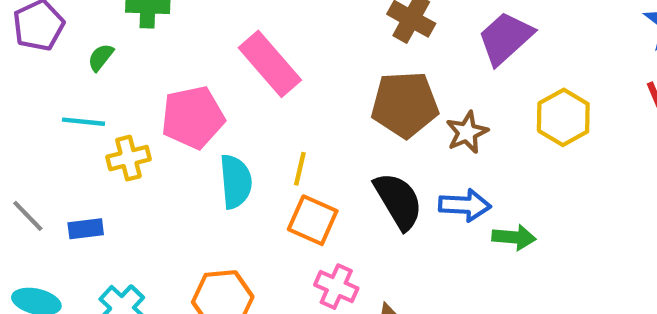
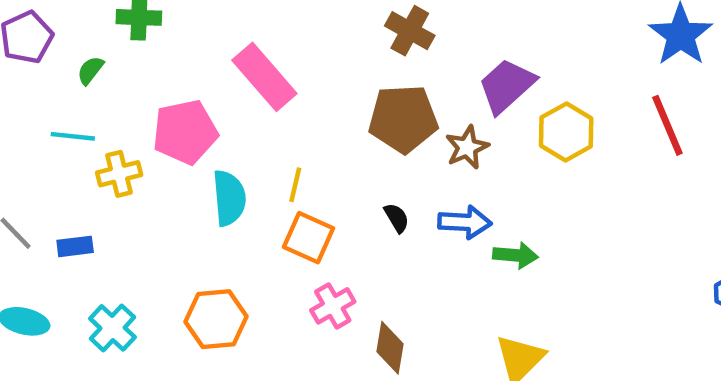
purple trapezoid: (505, 38) -> (507, 86), moved
black semicircle: (398, 201) -> (397, 218), size x0.5
pink cross: (336, 287) -> (333, 306), turned 36

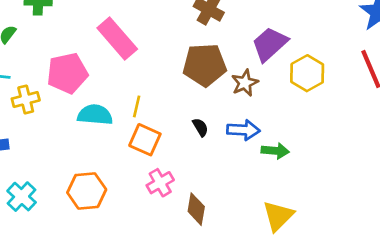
cyan semicircle: (229, 198) -> (95, 115), turned -80

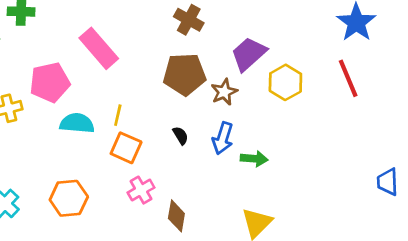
blue arrow: (243, 130) -> (223, 138), turned 104

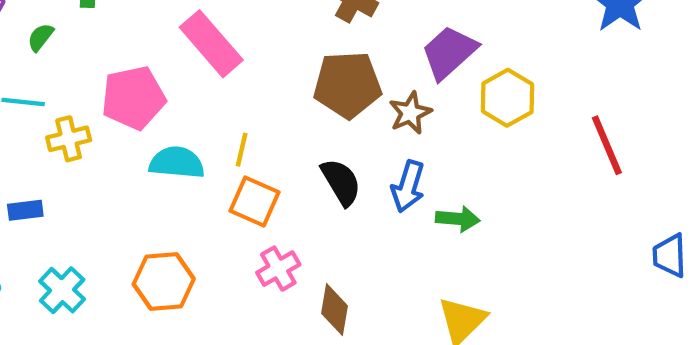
red line: (348, 78) -> (607, 145), moved
black semicircle: (181, 136) -> (341, 182), size x1.6

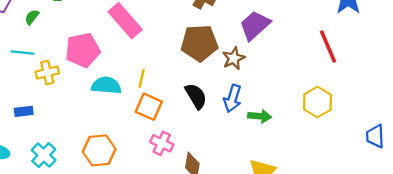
yellow hexagon: (507, 98) -> (317, 102), moved
red line: (607, 145) -> (328, 47), moved
pink cross: (278, 269) -> (162, 143), turned -35

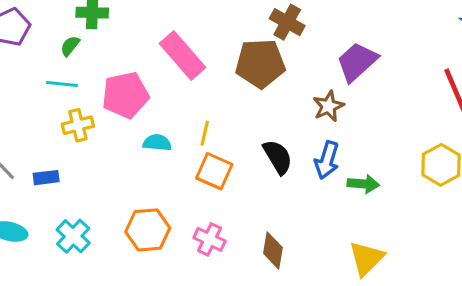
green semicircle: (32, 17) -> (70, 46), moved
brown pentagon: (199, 43) -> (260, 63), moved
cyan line: (22, 52) -> (62, 84), moved
cyan semicircle: (106, 85) -> (157, 143), size x0.7
pink cross: (162, 143) -> (209, 239), moved

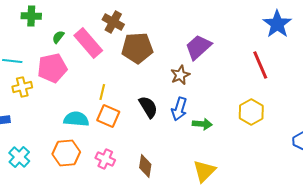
brown cross: (287, 22) -> (113, 22), moved
green semicircle: (70, 46) -> (58, 37), moved
cyan semicircle: (157, 143) -> (76, 119), moved, size x1.4

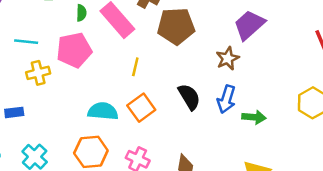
green semicircle: (58, 37) -> (81, 13), turned 144
yellow line: (102, 92) -> (135, 67), moved
orange square: (108, 116) -> (141, 108), turned 30

